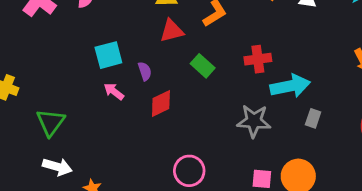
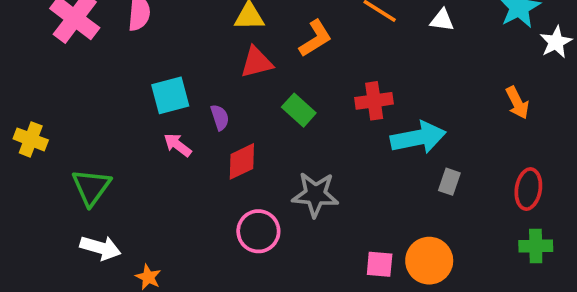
gray star: (254, 121) -> (315, 195), moved
pink circle: (189, 171) -> (258, 231), moved

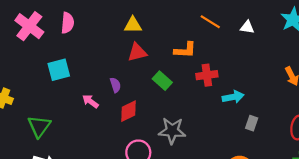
orange L-shape: (315, 38) -> (185, 50), moved, turned 35
cyan square: (170, 95) -> (59, 70), moved
cyan arrow: (418, 138) -> (233, 97), size x0.7

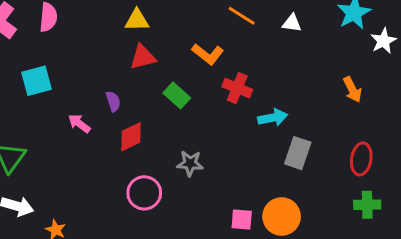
orange L-shape: (185, 50) -> (208, 54), turned 35
red cross: (207, 75) -> (237, 88), turned 30
gray rectangle: (252, 123) -> (298, 153), size x1.5
gray star: (172, 131) -> (190, 163), size x0.7

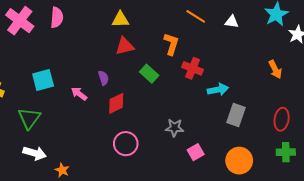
orange L-shape: (208, 54) -> (171, 44), turned -110
cyan square: (36, 81) -> (43, 80), moved
gray star: (190, 163) -> (174, 128), moved
orange circle: (282, 217) -> (239, 161), moved
pink square: (242, 219) -> (196, 152), moved, turned -35

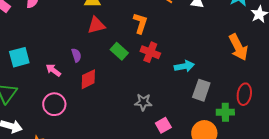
red cross: (193, 68) -> (150, 52), moved
orange arrow: (275, 69) -> (238, 47), size x1.5
pink circle: (126, 144) -> (54, 104), moved
green cross: (286, 152) -> (225, 112), moved

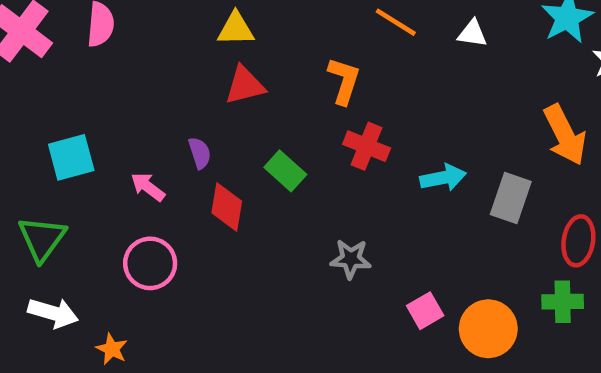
green rectangle: (119, 51) -> (285, 171), moved
red diamond: (88, 79) -> (227, 207), turned -55
gray rectangle: (201, 90) -> (511, 198), moved
green cross: (225, 112) -> (563, 302), moved
pink square: (163, 125) -> (425, 311), moved

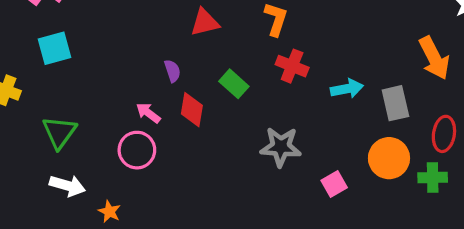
cyan square: (71, 157) -> (54, 48), moved
pink arrow: (148, 187) -> (148, 113), moved
gray rectangle: (511, 198) -> (395, 103), turned -32
gray star: (351, 259) -> (281, 147), size x1.4
orange circle: (488, 329) -> (389, 158), moved

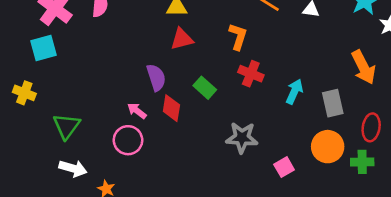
cyan square: (54, 48) -> (44, 48), moved
purple semicircle: (172, 71) -> (156, 77), size x1.5
cyan arrow: (347, 89) -> (294, 92), turned -55

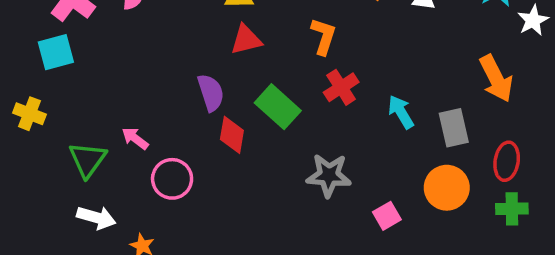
red cross: (251, 74) -> (341, 87), turned 35
green rectangle: (205, 88) -> (278, 107), size x1.4
cyan arrow: (294, 92) -> (401, 112), turned -55
pink arrow: (137, 111) -> (135, 138), moved
green cross: (362, 162) -> (512, 209), moved

